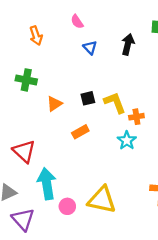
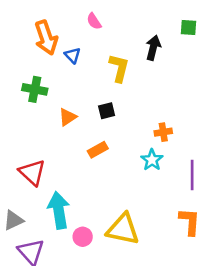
orange arrow: (36, 36) -> (46, 38), size x1.5
blue triangle: (90, 48) -> (73, 55), moved
yellow L-shape: (115, 103) -> (119, 68), moved, turned 35

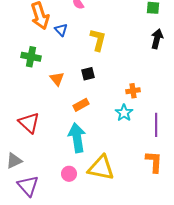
black arrow: (153, 48) -> (157, 39), moved
orange triangle: (68, 117) -> (57, 79), turned -35
cyan arrow: (59, 210) -> (77, 138), moved

